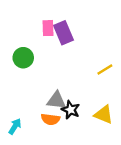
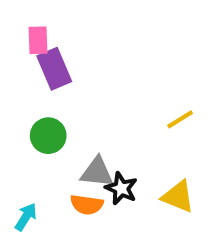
pink rectangle: (48, 28) -> (38, 40), moved
purple rectangle: (63, 33) -> (54, 69), moved
green circle: (23, 58) -> (48, 136), moved

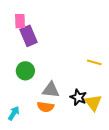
yellow line: (180, 119) -> (94, 62), turned 48
black star: (121, 188) -> (78, 97), moved
yellow triangle: (178, 197) -> (93, 103), turned 30

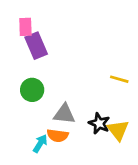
cyan arrow: (14, 113) -> (40, 144), moved

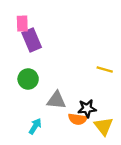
black star: (99, 123) -> (87, 108), turned -30
yellow triangle: (118, 130) -> (104, 126), moved
orange semicircle: (58, 135) -> (78, 119), moved

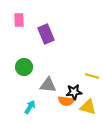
purple rectangle: (32, 40) -> (46, 34), moved
yellow line: (105, 70) -> (92, 76), moved
yellow triangle: (104, 126) -> (88, 107), turned -36

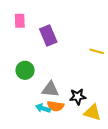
yellow line: (92, 76) -> (97, 51), moved
orange semicircle: (66, 101) -> (56, 106), moved
cyan arrow: (30, 107) -> (43, 108), moved, turned -104

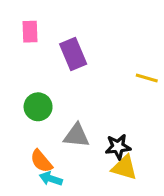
orange semicircle: (56, 106) -> (41, 161), moved, turned 42
cyan arrow: (43, 108) -> (51, 179), moved
yellow triangle: (92, 112) -> (124, 168), moved

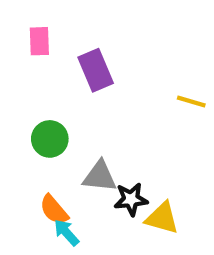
black star: (118, 147) -> (131, 199), moved
cyan arrow: (51, 179) -> (66, 233), turned 30

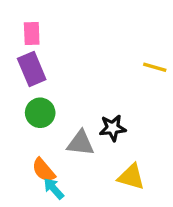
purple rectangle: (96, 70) -> (32, 69), moved
yellow line: (191, 101) -> (155, 67), moved
black star: (131, 199) -> (113, 128), moved

